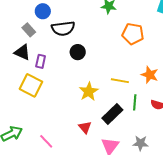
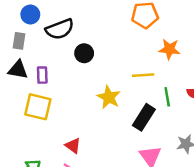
gray rectangle: (29, 30) -> (19, 41), turned 64
orange star: (150, 75) -> (169, 49), moved
red triangle: (85, 127) -> (73, 146), moved

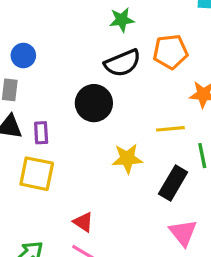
black semicircle: (60, 29) -> (123, 63), moved
black circle: (84, 53) -> (94, 103), size x1.5
yellow star: (109, 97) -> (127, 159), turned -30

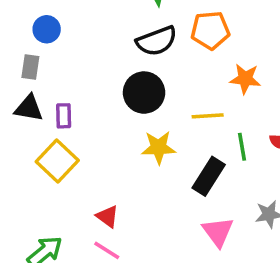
black circle: (94, 103) -> (144, 93), moved
yellow square: (37, 174) -> (57, 161), turned 30

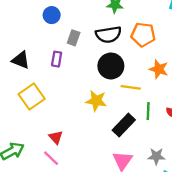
blue circle: (47, 29) -> (52, 15), moved
gray rectangle: (30, 67) -> (74, 38), moved
black circle: (144, 93) -> (111, 66), moved
purple rectangle: (64, 116) -> (57, 59), moved

